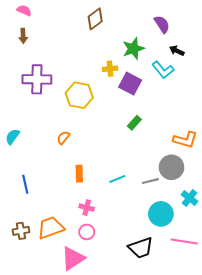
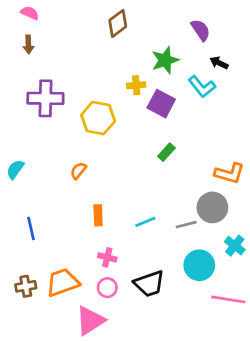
black trapezoid: (141, 248) -> (149, 284), moved

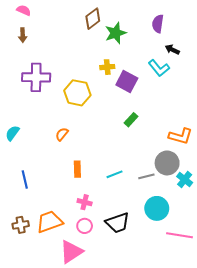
purple semicircle: (201, 30) -> (158, 24), turned -138
green star: (165, 60) -> (116, 33), moved
cyan cross: (235, 246) -> (185, 179), moved

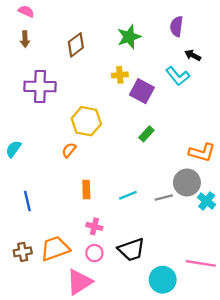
brown diamond: (93, 19) -> (76, 45), moved
yellow hexagon: (77, 93) -> (86, 121), moved
cyan circle: (157, 208) -> (163, 280), moved

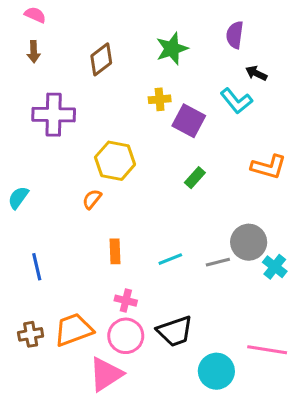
orange L-shape: (202, 152) -> (269, 167), moved
pink circle: (94, 253) -> (126, 336), size x1.5

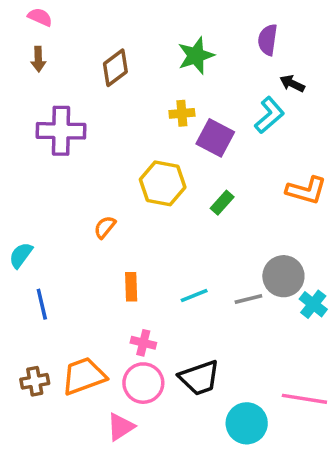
cyan L-shape: (236, 101) -> (269, 115), turned -92
yellow hexagon: (115, 161) -> (163, 183), moved
cyan semicircle: (18, 198) -> (21, 255), moved
pink triangle: (106, 374) -> (121, 427), size x0.7

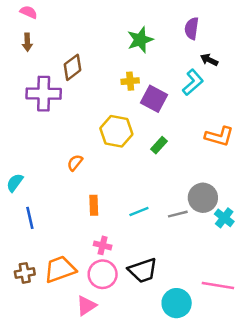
brown diamond: (115, 68) -> (72, 67), moved

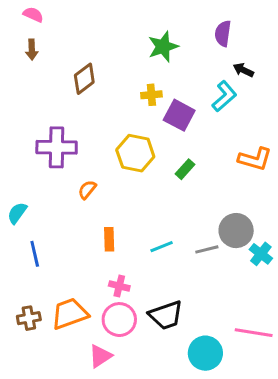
purple cross: (44, 94) -> (57, 147), moved

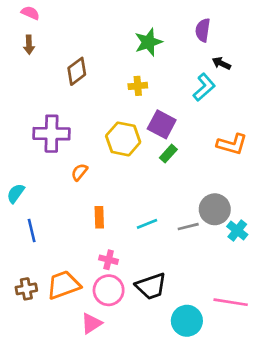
purple square: (179, 115) -> (162, 124), moved

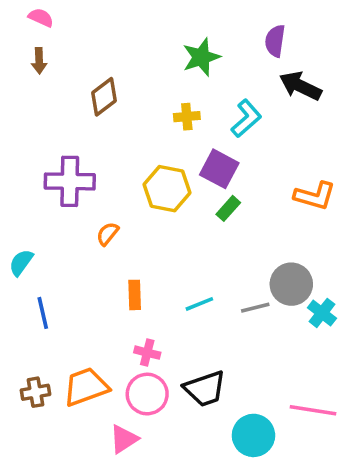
black arrow: (221, 63) -> (300, 86), size x1.6
cyan L-shape: (204, 87) -> (246, 118), moved

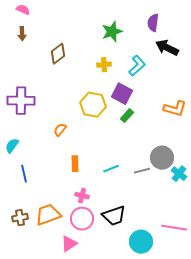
purple cross: (70, 181) -> (21, 101), moved

